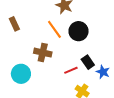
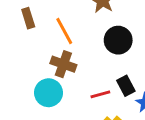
orange line: (54, 29) -> (64, 31), moved
cyan circle: (21, 74) -> (49, 93), moved

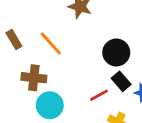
black circle: (118, 40) -> (116, 53), moved
brown cross: (63, 64) -> (34, 78), moved

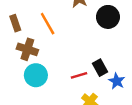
brown rectangle: (14, 40) -> (15, 23), moved
black circle: (116, 53) -> (108, 17), moved

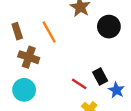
cyan circle: (36, 75) -> (24, 90), moved
red line: (79, 75) -> (79, 84), turned 49

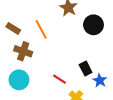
brown rectangle: (17, 31) -> (13, 28), turned -40
red line: (79, 84) -> (59, 79), moved

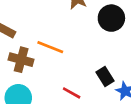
orange line: (41, 29) -> (50, 47), moved, turned -36

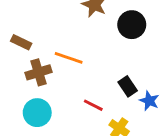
brown cross: (21, 60) -> (38, 72), turned -30

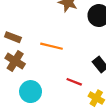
brown cross: (38, 72) -> (15, 61), moved, turned -36

